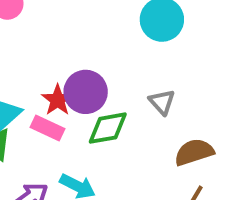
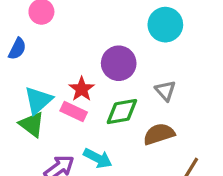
purple circle: (86, 92) -> (119, 63), moved
brown semicircle: (194, 152) -> (159, 134), moved

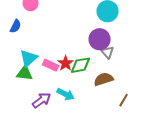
purple circle: (119, 63) -> (100, 39), moved
red star: (82, 89) -> (66, 63), moved
green triangle: (32, 124) -> (25, 73), turned -30

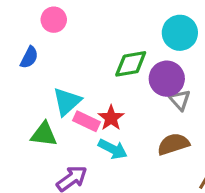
cyan triangle: (29, 58) -> (67, 102), moved
green diamond: (81, 65) -> (131, 64), moved
cyan arrow: (66, 94) -> (113, 149), moved

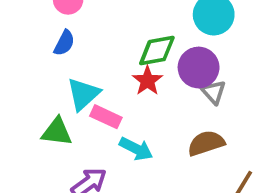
blue semicircle: (29, 57) -> (64, 43), moved
red star: (111, 118) -> (147, 81), moved

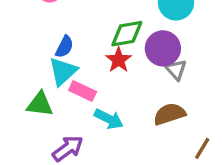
blue semicircle: (64, 43) -> (64, 47), moved

